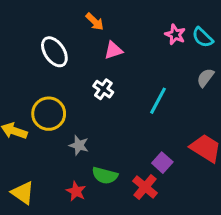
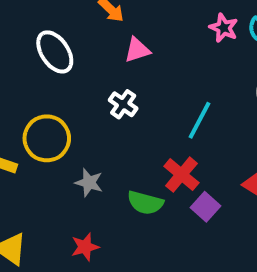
green semicircle: (105, 175) -> (145, 203), moved
red cross: (145, 187) -> (181, 175), moved
red star: (76, 191) -> (85, 247), turned 30

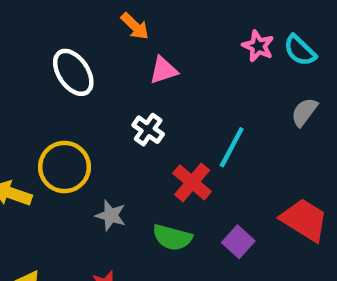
red cross: (181, 175) -> (192, 182), moved

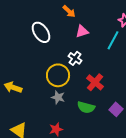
cyan line: (232, 147) -> (113, 40), moved
yellow circle: (64, 167) -> (58, 75), moved

